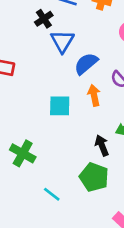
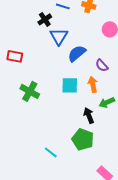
orange arrow: (94, 95) -> (93, 84), moved
cyan square: (60, 106) -> (70, 85), moved
green cross: (23, 153) -> (30, 91), moved

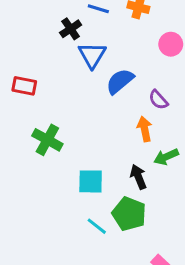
cyan square: (70, 85) -> (91, 181), moved
cyan line: (51, 152) -> (97, 226), moved

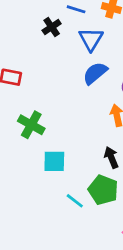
blue triangle: (92, 55) -> (91, 39), moved
cyan square: (91, 181) -> (54, 161), moved

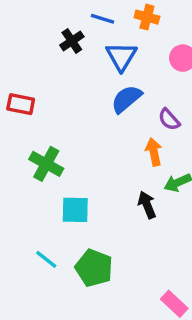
green pentagon: (103, 190) -> (94, 268), moved
cyan line: (75, 201) -> (46, 259), moved

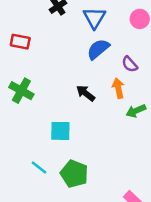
red rectangle: (21, 104) -> (20, 42), moved
green cross: (46, 164) -> (21, 91), moved
black arrow: (147, 205) -> (86, 93), moved, turned -30

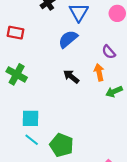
blue semicircle: (98, 49) -> (68, 39), moved
cyan square: (60, 131) -> (31, 118), moved

